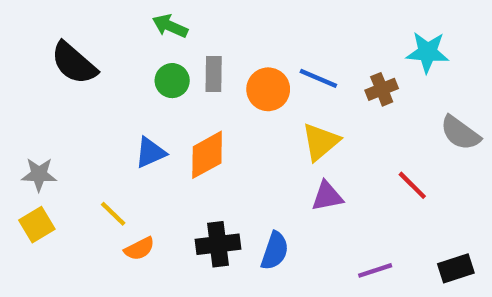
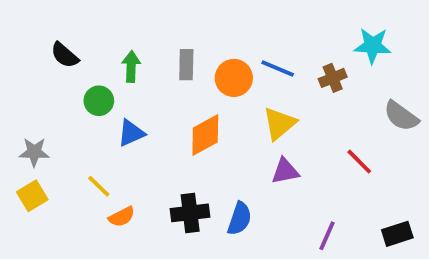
green arrow: (170, 26) -> (131, 67), moved, turned 68
black semicircle: (74, 63) -> (65, 55), size x0.7
green circle: (172, 81) -> (99, 101), moved
orange diamond: (207, 155) -> (205, 135), moved
purple line: (375, 270) -> (327, 236), turned -48

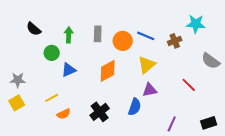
yellow line: (99, 186) -> (52, 98), turned -72
black cross: (190, 213) -> (100, 112), turned -30
blue semicircle: (240, 219) -> (135, 107), moved

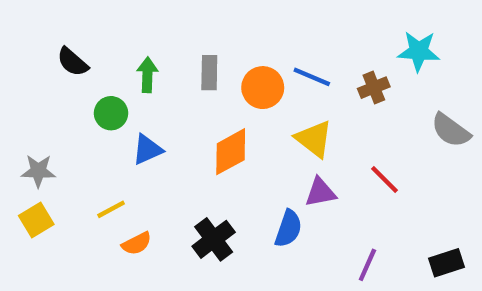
yellow triangle: (147, 65) -> (314, 139), turned -42
red line: (189, 85) -> (385, 179), moved

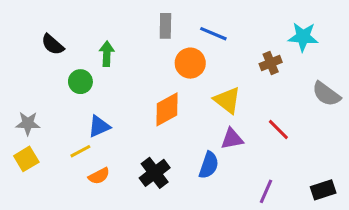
gray rectangle: (209, 73) -> (165, 26), moved
blue line: (312, 77) -> (213, 34), moved
blue triangle: (147, 150) -> (99, 126), moved

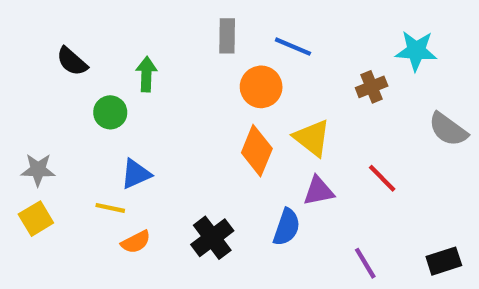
orange diamond: (167, 109) -> (257, 151), moved, turned -39
yellow line: (80, 151) -> (110, 208), turned 40
purple line: (266, 191) -> (365, 263), turned -55

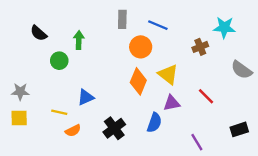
blue triangle: (136, 174) -> (86, 97), moved
yellow square: (36, 219) -> (19, 118), turned 30
black rectangle: (444, 261) -> (239, 129), moved

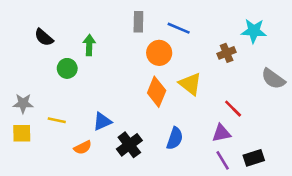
blue triangle: (86, 97) -> (102, 122), moved
purple triangle: (172, 103) -> (221, 133), moved
yellow line: (59, 112) -> (57, 120), moved
black rectangle: (239, 129) -> (254, 158), moved

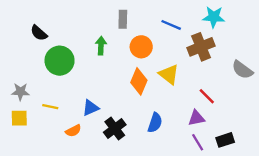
blue line: (179, 28) -> (171, 25), moved
cyan star: (254, 31) -> (214, 17), moved
green arrow: (89, 45) -> (101, 46), moved
brown cross: (227, 53) -> (201, 47), size x1.6
green circle: (67, 68) -> (60, 61), size x1.6

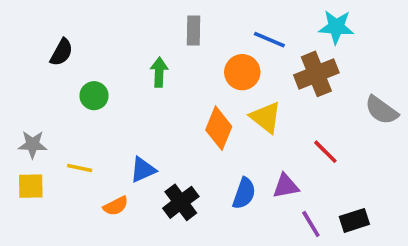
black semicircle: (39, 33) -> (61, 52), turned -102
orange circle: (141, 47) -> (242, 72), moved
green circle: (60, 61) -> (94, 96), size x0.6
purple triangle: (196, 118) -> (286, 186), moved

